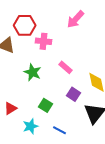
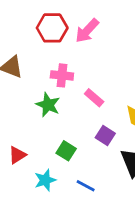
pink arrow: (76, 19) -> (87, 31), moved
red hexagon: (24, 25) -> (52, 28), moved
pink cross: (44, 41) -> (62, 75), moved

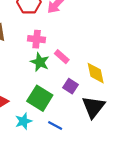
green star: (48, 105) -> (40, 62), moved
green square: (66, 151) -> (40, 98), size x1.6

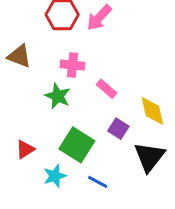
green star: (40, 62) -> (58, 96), moved

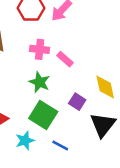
pink rectangle: (107, 89) -> (65, 59), moved
green star: (58, 96) -> (40, 82), moved

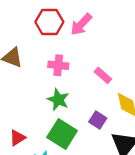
pink rectangle: (65, 59) -> (103, 75), moved

